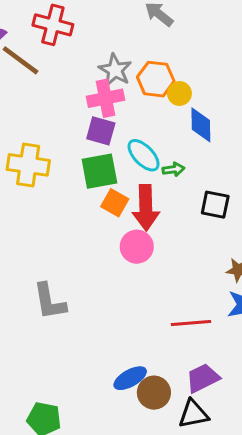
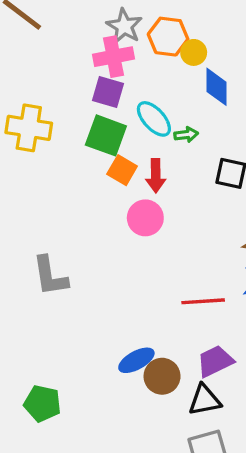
green square: (99, 171) -> (106, 135), turned 30
red arrow: (146, 208) -> (156, 176), size x0.7

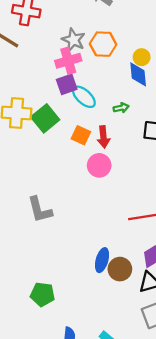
yellow circle: (194, 52) -> (142, 57), moved
purple square: (108, 92) -> (67, 84), turned -30
cyan ellipse: (154, 119) -> (84, 97), moved
green square: (106, 135) -> (45, 118), moved, turned 36
blue ellipse: (136, 360) -> (102, 260), turned -40

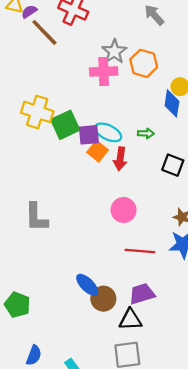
purple square: (67, 84) -> (89, 135), moved
cyan ellipse: (84, 97) -> (108, 132), moved, turned -30
pink circle: (99, 165) -> (124, 210), moved
blue ellipse: (102, 260) -> (87, 285), turned -75

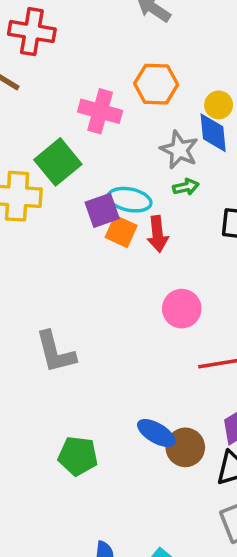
gray star: (114, 51) -> (179, 150), moved
pink cross: (104, 72) -> (100, 111), turned 32
green square: (65, 125) -> (58, 162), moved
green pentagon: (17, 305) -> (78, 456), moved

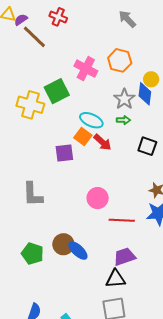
red cross: (32, 32) -> (58, 17), size x0.7
purple square: (102, 210) -> (64, 153), moved
red arrow: (158, 234) -> (102, 142), turned -54
pink circle: (182, 309) -> (98, 198), moved
brown circle: (185, 447) -> (63, 244), moved

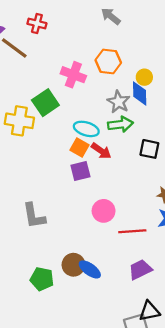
green arrow: (123, 120) -> (120, 124), size x1.6
purple square: (64, 153) -> (80, 171), moved
black triangle: (116, 279) -> (149, 311), moved

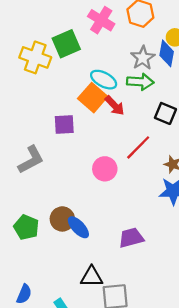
orange square: (80, 147) -> (93, 98), size x1.4
purple square: (80, 171) -> (64, 124), moved
gray L-shape: (34, 216) -> (31, 160), turned -120
red line: (132, 231) -> (138, 147), moved, turned -52
black triangle: (149, 311) -> (92, 277), moved

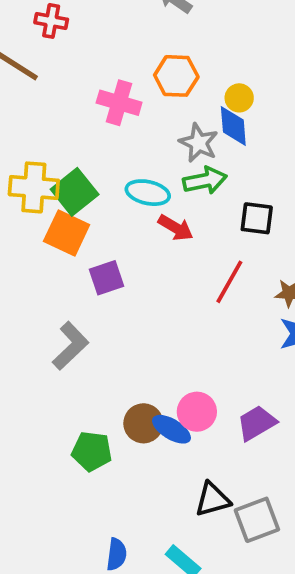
green square: (66, 44) -> (75, 192), moved
orange square: (93, 98) -> (67, 233), moved
pink circle: (105, 169) -> (197, 412), moved

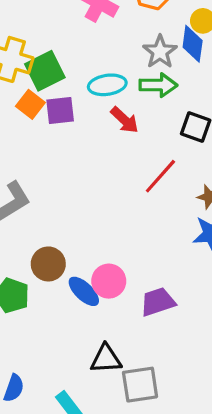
cyan ellipse: (148, 193) -> (107, 85), turned -33
orange square: (67, 233) -> (30, 104), size x0.7
purple square: (106, 278) -> (60, 111), moved
brown circle: (143, 423) -> (48, 264), moved

